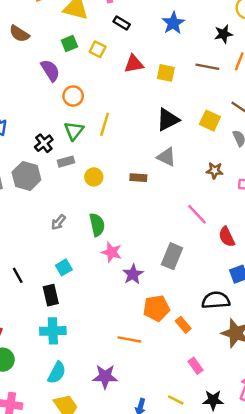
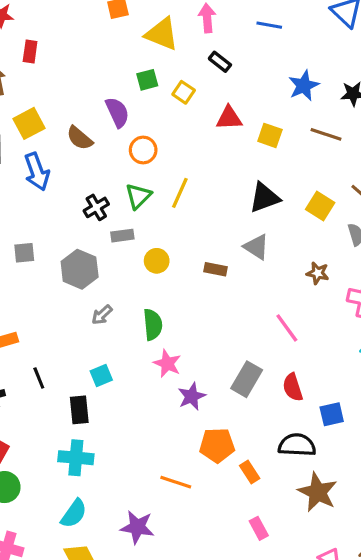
blue star: (173, 23) -> (304, 86), moved
brown semicircle: (19, 34) -> (80, 138), moved
gray hexagon: (26, 176) -> (80, 269), moved
red semicircle: (227, 237) -> (293, 387), moved

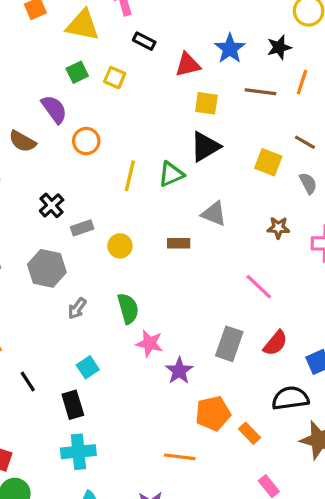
red triangle: (229, 118) -> (188, 65), moved
green triangle: (138, 196) -> (171, 174), moved, turned 32
black triangle: (264, 198) -> (205, 147), moved
red semicircle: (293, 387) -> (275, 343), turned -112

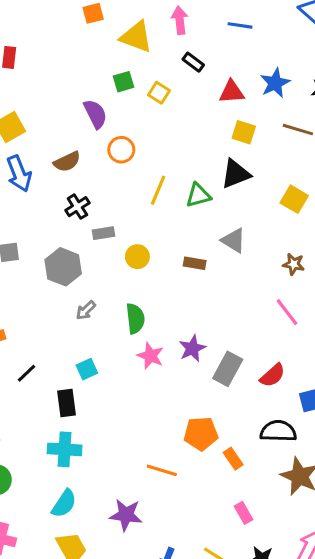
brown semicircle: (22, 141) -> (67, 162), moved, turned -64
pink line: (259, 287) -> (287, 312), moved
purple star: (179, 371) -> (192, 348), moved
black line: (28, 381) -> (27, 373), turned 70

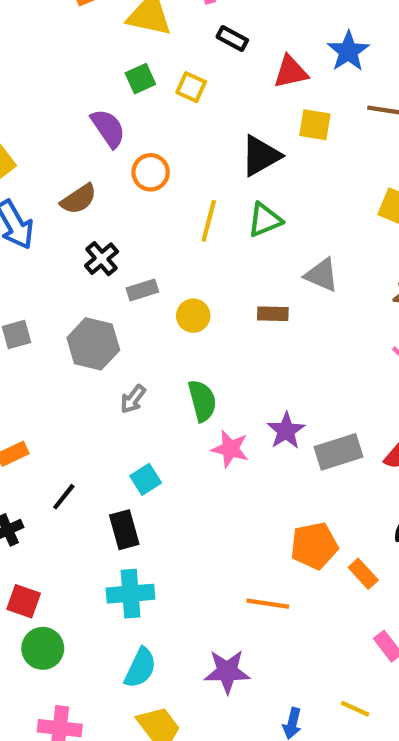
black triangle: (236, 174) -> (261, 156), moved
gray rectangle: (228, 369) -> (338, 452), turned 52

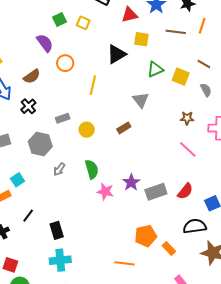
green triangle: (265, 220) -> (155, 69), moved
black cross: (102, 259) -> (28, 106), moved
gray triangle: (322, 275) -> (141, 100), moved, turned 30
brown rectangle: (273, 314) -> (124, 128), turned -32
cyan square: (146, 479) -> (17, 180), moved

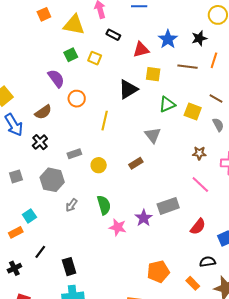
gray rectangle: (156, 192) -> (168, 206), moved
black semicircle: (195, 226) -> (208, 262), size x0.7
orange rectangle: (169, 248) -> (193, 283), moved

